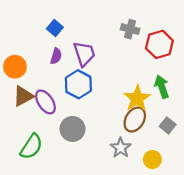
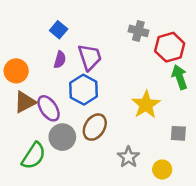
green arrow: (162, 87) -> (180, 77), moved
brown ellipse: (135, 120) -> (95, 127), moved
gray square: (168, 125) -> (178, 133), turned -35
gray circle: (73, 129) -> (62, 137), moved

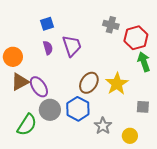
blue square: (59, 30) -> (47, 24), turned 32
purple semicircle: (60, 60) -> (48, 48), turned -32
blue hexagon: (84, 90) -> (78, 109), moved
brown ellipse: (95, 127) -> (89, 83), moved

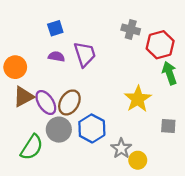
purple semicircle: (48, 48) -> (56, 57), turned -64
brown ellipse: (89, 83) -> (69, 102), moved
yellow circle: (130, 136) -> (138, 160), moved

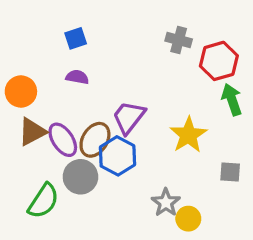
purple trapezoid: (85, 54) -> (129, 117), moved, turned -124
blue hexagon: (92, 128) -> (117, 156), moved

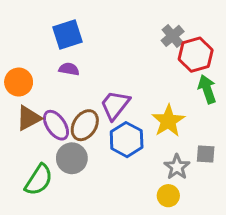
blue square: (76, 38) -> (68, 35), size x1.5
gray cross: (179, 40) -> (173, 36), moved, turned 35
blue hexagon: (117, 156) -> (127, 140), moved
gray star: (166, 203) -> (177, 167), moved

